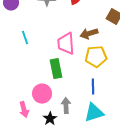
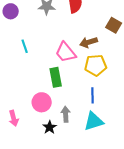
pink trapezoid: (66, 44) -> (66, 52), turned -35
pink arrow: (24, 110) -> (14, 118), moved

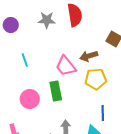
blue line: (93, 95) -> (103, 113), moved
pink circle: (42, 102) -> (30, 99), moved

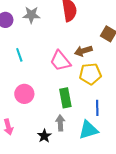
gray star: (47, 20) -> (31, 15), moved
green rectangle: (56, 91) -> (65, 98), moved

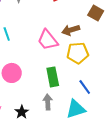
blue line: (97, 108) -> (85, 87), turned -35
black star: (44, 136) -> (22, 112), moved

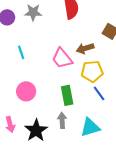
blue line: (85, 87) -> (99, 93), moved
black star: (22, 112) -> (36, 130), size x1.6

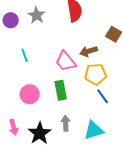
gray star: (33, 12) -> (37, 15), turned 30
green rectangle: (67, 95) -> (61, 90), moved

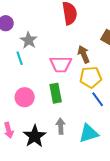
gray star: (37, 15) -> (29, 40), moved
brown arrow: (89, 51) -> (84, 54), turned 84
pink trapezoid: (66, 61) -> (61, 64), turned -50

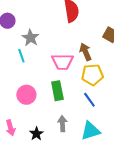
blue line: (98, 99) -> (89, 100), moved
black star: (35, 136) -> (36, 134), size x0.6

